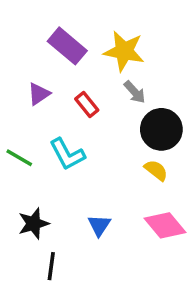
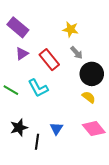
purple rectangle: (67, 46) -> (18, 27), moved
yellow star: (124, 51) -> (71, 29), size x0.7
red rectangle: (87, 105) -> (49, 60), size x1.5
black line: (51, 266) -> (37, 142), moved

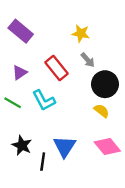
purple triangle: (22, 54) -> (20, 73), moved
black star: (19, 128) -> (22, 145), turned -30
blue triangle: (56, 129) -> (65, 147), size x1.5

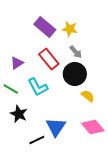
purple rectangle: (21, 31) -> (45, 27), moved
black circle: (105, 84) -> (75, 74), moved
black star: (22, 145) -> (19, 114), moved
black line: (43, 162) -> (37, 140), turned 56

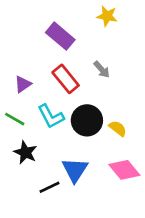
yellow star: (70, 29) -> (107, 16), moved
black circle: (75, 74) -> (87, 120), moved

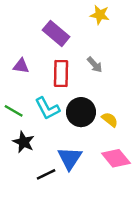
red rectangle: (66, 79) -> (61, 73), turned 40
purple triangle: (23, 84) -> (21, 66), moved, turned 42

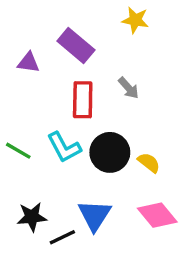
purple triangle: (21, 66) -> (28, 62), moved
black star: (24, 142) -> (32, 217), moved, turned -30

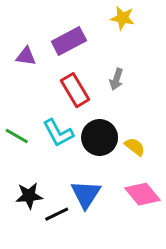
purple rectangle: (76, 46) -> (69, 41), turned -68
gray arrow: (129, 88) -> (116, 79), turned 60
red rectangle: (83, 100) -> (75, 90), turned -32

